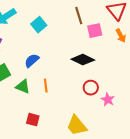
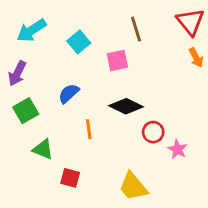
pink square: (95, 31) -> (117, 60), moved
black diamond: (83, 60) -> (126, 106), moved
green triangle: (23, 87) -> (43, 149), moved

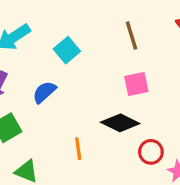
pink square: (117, 60) -> (136, 84), moved
blue semicircle: (69, 93) -> (44, 92), moved

